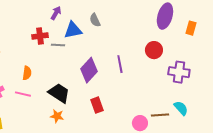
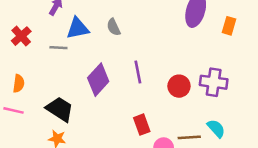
gray semicircle: (95, 20) -> (114, 27), moved
red cross: (40, 36) -> (21, 36), moved, turned -35
red circle: (154, 50) -> (179, 86), moved
red rectangle: (97, 105) -> (142, 125), moved

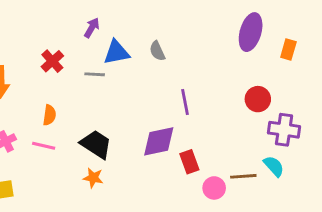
purple diamond: (98, 80) -> (159, 141), moved, turned 36
purple cross: (214, 82) -> (284, 130), moved
red circle: (179, 86) -> (258, 99), moved

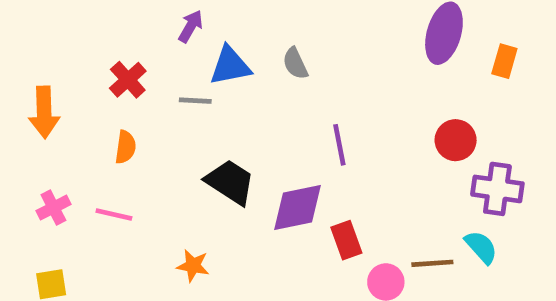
orange semicircle: (49, 115) -> (126, 147), moved
black trapezoid: (96, 144) -> (230, 182), moved

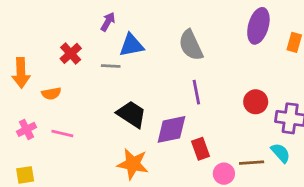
gray semicircle: (295, 63) -> (191, 45), moved, size x1.6
red circle: (456, 140) -> (256, 102), moved
orange semicircle: (126, 147) -> (51, 94), moved, turned 72
orange star: (193, 266) -> (133, 164), moved, size x1.6

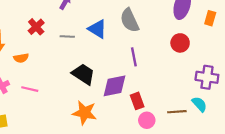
blue triangle: (131, 45) -> (97, 29), moved, turned 42
red circle: (256, 102) -> (180, 43), moved
pink circle: (224, 174) -> (147, 120), moved

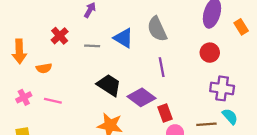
orange rectangle: (210, 18) -> (241, 27), turned -48
purple cross: (207, 77) -> (222, 88), moved
purple diamond: (115, 86) -> (141, 97), turned 48

